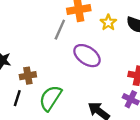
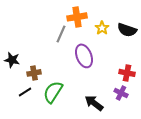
purple ellipse: (87, 56) -> (84, 56), turned 35
black line: (17, 98) -> (25, 92), turned 40

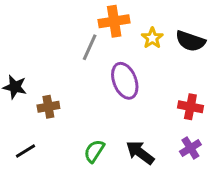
black line: (25, 92) -> (26, 151), moved
green semicircle: (53, 92) -> (94, 151), moved, size x0.7
purple cross: (121, 93) -> (190, 148), moved, turned 32

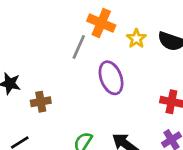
orange cross: (114, 21) -> (101, 23), turned 32

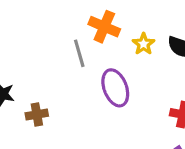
gray line: (79, 47) -> (79, 53), turned -40

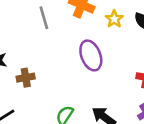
gray line: (79, 53) -> (44, 18), moved

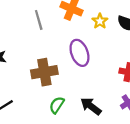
brown cross: (26, 78) -> (44, 72), moved, size x1.6

